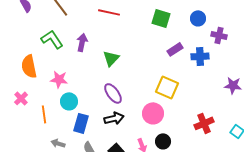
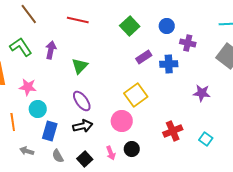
green square: (161, 18) -> (130, 26), turned 30
yellow square: (167, 87) -> (136, 95), turned 30

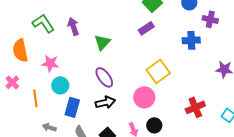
purple arrow: (51, 50) -> (73, 26), turned -30
purple rectangle: (144, 57) -> (146, 28), moved

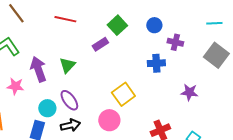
purple arrow: (73, 26) -> (38, 69), moved, size x1.4
purple rectangle: (146, 28) -> (100, 44), moved
cyan circle: (60, 85) -> (47, 108), moved

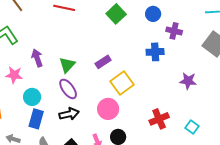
purple rectangle: (100, 44) -> (103, 62), moved
green triangle: (67, 65) -> (67, 65), moved
purple arrow: (38, 69) -> (37, 58), size x0.7
cyan circle: (47, 108) -> (32, 97), moved

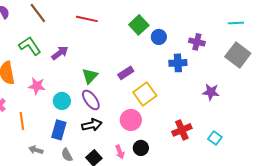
blue circle: (153, 14) -> (159, 37), moved
purple arrow: (37, 58) -> (60, 53), moved, turned 72
cyan circle: (32, 97) -> (62, 101), moved

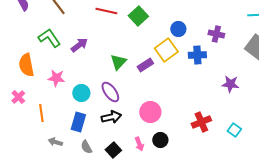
green square: (139, 25) -> (138, 16), moved
green triangle: (90, 76) -> (118, 62), moved
yellow square: (145, 94) -> (166, 50), moved

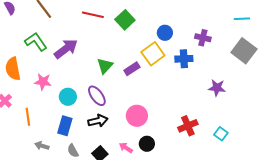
purple arrow: (79, 45) -> (66, 49), size x1.4
pink arrow: (139, 144) -> (126, 148), turned 144

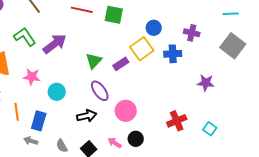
green square: (125, 20) -> (114, 15), turned -36
purple ellipse: (97, 96) -> (100, 91), moved
blue rectangle: (65, 126) -> (39, 121), moved

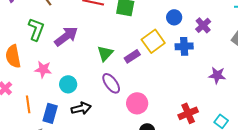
blue circle: (154, 28) -> (174, 17), moved
purple cross: (192, 33) -> (203, 25), turned 35
green L-shape: (25, 37) -> (36, 29), turned 55
black arrow: (87, 116) -> (81, 108), moved

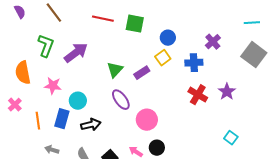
blue circle: (174, 17) -> (168, 38), moved
yellow square: (153, 41) -> (163, 58), size x0.7
purple star: (217, 75) -> (227, 92), turned 30
blue rectangle: (50, 113) -> (62, 119), moved
red cross: (188, 113) -> (198, 95), moved, turned -36

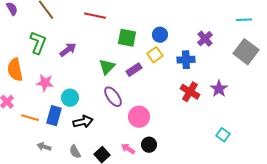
green square: (135, 24) -> (127, 38), moved
purple arrow: (76, 53) -> (68, 50), size x0.7
orange line: (38, 121) -> (30, 118), turned -66

